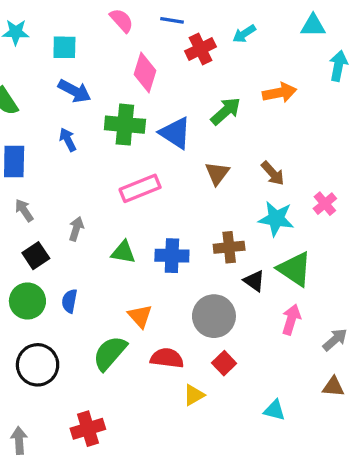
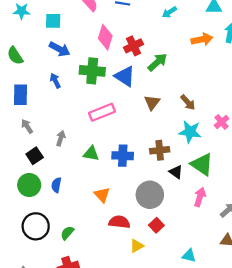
red cross: (201, 49) -> (134, 46), moved
orange arrow: (279, 93) -> (202, 39), moved
green semicircle: (110, 353) -> (67, 233), moved, size x0.6

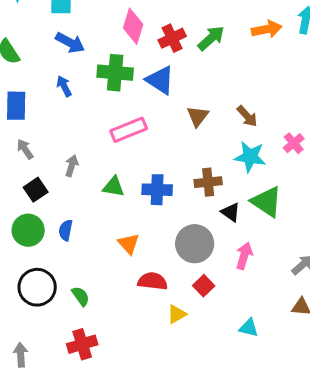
green arrow: (157, 62) -> (211, 38), moved
pink arrow: (200, 197) -> (244, 256), moved
green semicircle: (67, 233) -> (81, 296), turned 104

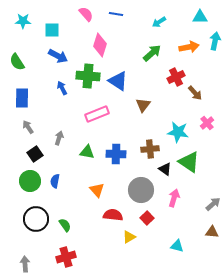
red cross: (172, 38) -> (176, 77), moved
blue arrow: (64, 86) -> (62, 88), moved
brown arrow: (247, 116) -> (195, 93), moved

